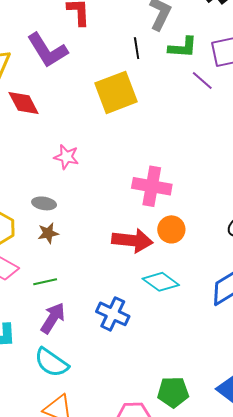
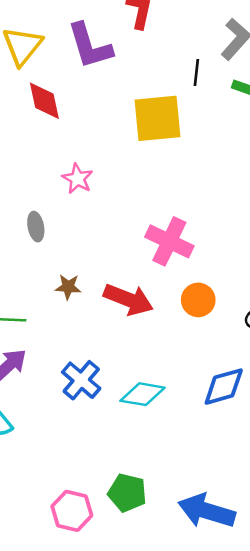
gray ellipse: (44, 203) -> (36, 227), turned 55
orange circle: (171, 229) -> (198, 300), moved
brown star: (48, 233) -> (68, 287), moved
cyan diamond: (161, 282) -> (143, 394), moved, turned -42

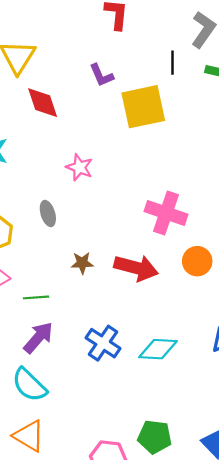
purple L-shape: (90, 46) -> (101, 75), moved, size x0.6

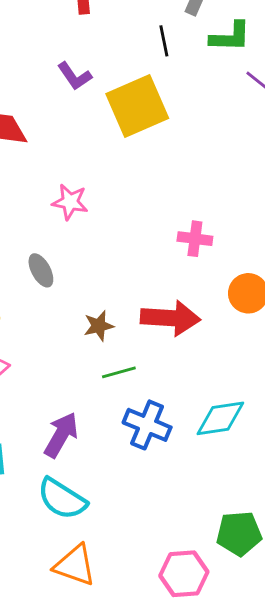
pink cross: (166, 213) -> (195, 239), size x0.6
green line: (36, 297) -> (119, 372), moved

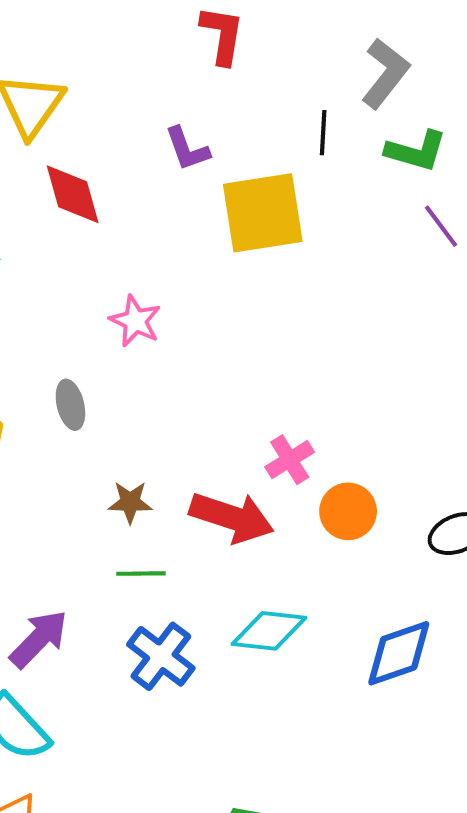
pink cross: (195, 239) -> (290, 460), moved, turned 36
cyan diamond: (220, 418) -> (269, 631), moved

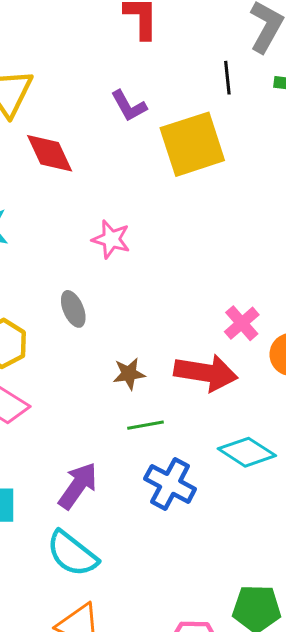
cyan diamond: (269, 631) -> (247, 452), turned 36

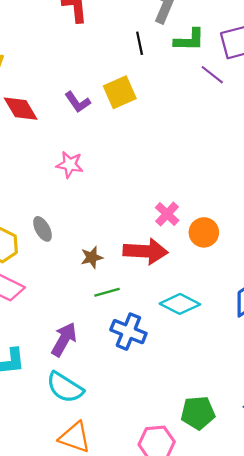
purple L-shape: (129, 106) -> (78, 102), moved
yellow square: (192, 144) -> (120, 92), size x0.7
gray ellipse: (73, 309) -> (42, 229), moved

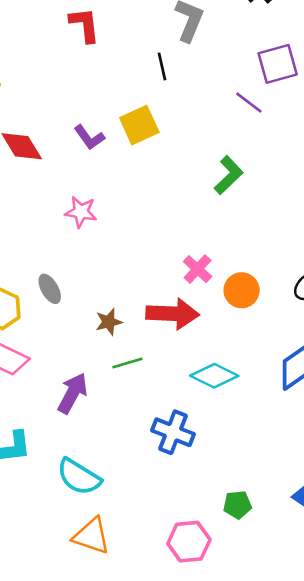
green L-shape: (189, 40) -> (229, 175), moved, turned -44
blue cross: (128, 332) -> (173, 432), moved
purple arrow: (64, 339) -> (73, 393), moved
green pentagon: (198, 413) -> (237, 505), size x0.7

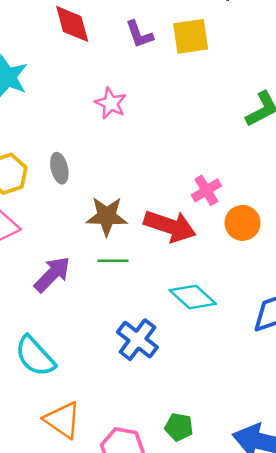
brown star: (109, 322) -> (107, 216), size x1.5
orange triangle: (91, 536) -> (62, 420), moved

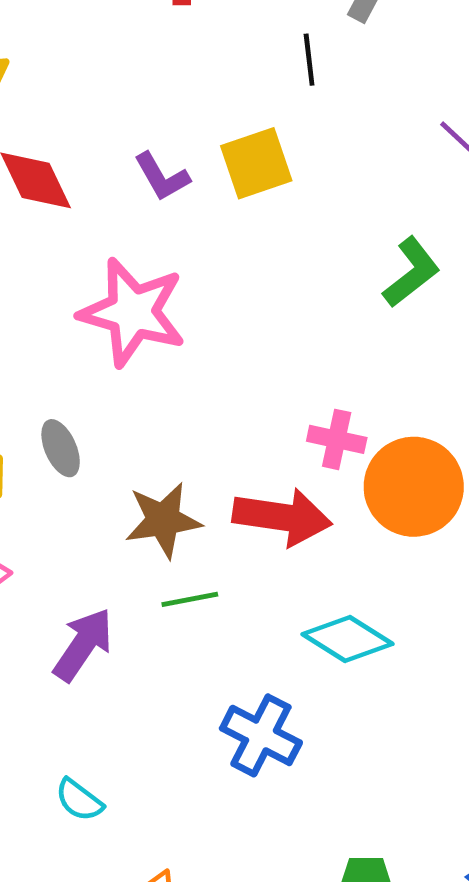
pink star: (111, 103) -> (133, 312), size x1.8
pink cross: (206, 190) -> (337, 439), turned -36
orange circle: (243, 223) -> (414, 487), size x1.5
cyan semicircle: (35, 356) -> (79, 800), size x0.6

